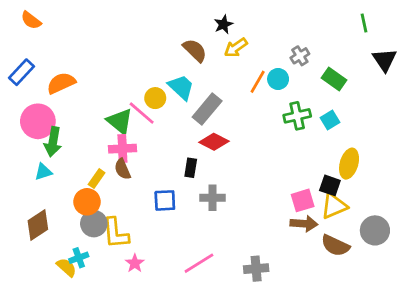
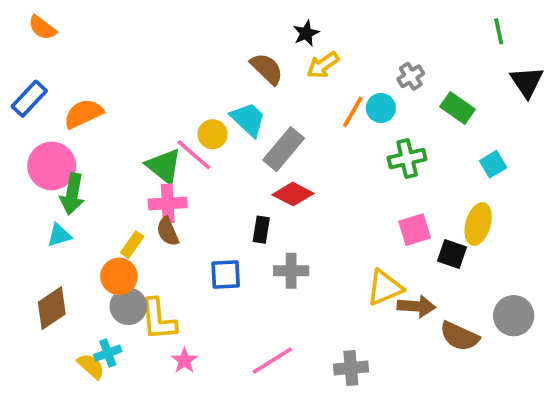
cyan square: (330, 120) -> (493, 164), moved
pink square: (303, 200) -> (415, 230), moved
yellow triangle: (334, 206) -> (385, 288), moved

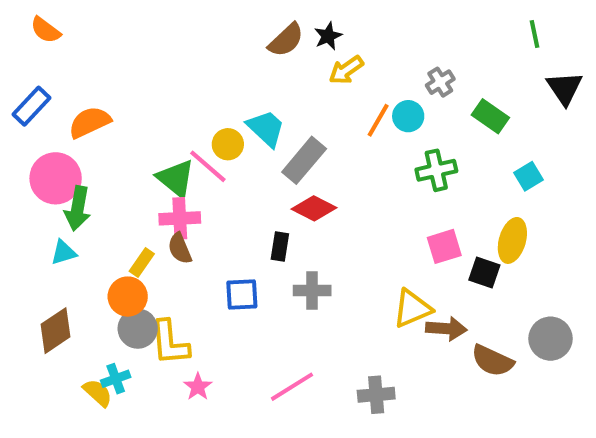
brown semicircle: (267, 69) -> (286, 40), moved, turned 93

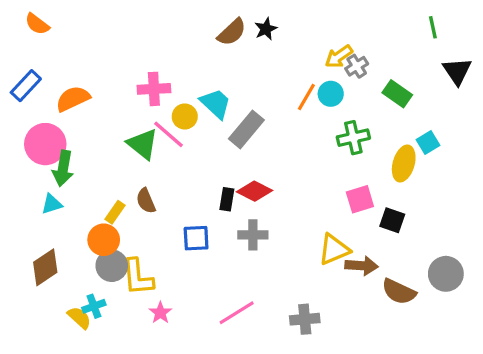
yellow arrow: (346, 70) -> (339, 56), moved
red diamond: (314, 208) -> (254, 191), moved
pink cross: (180, 218) -> (154, 89), moved
yellow ellipse: (512, 240) -> (404, 164), moved

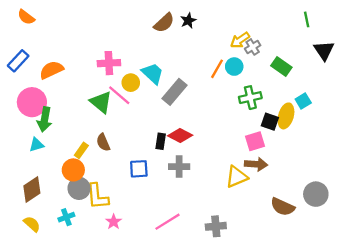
black square: (392, 220) -> (270, 122), moved
brown arrow: (362, 266) -> (256, 164), moved
yellow semicircle: (79, 318) -> (32, 224), moved

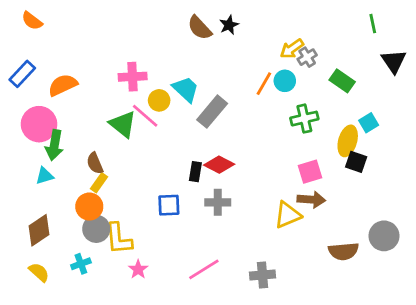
brown semicircle: (164, 23) -> (200, 28), turned 90
black square: (270, 122) -> (356, 162), moved
brown semicircle: (103, 142) -> (95, 163), moved
brown semicircle: (283, 207) -> (343, 251), turned -30

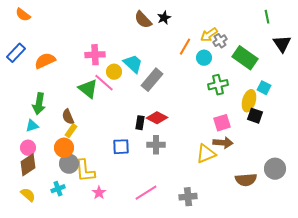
green rectangle: (342, 81) -> (245, 58), size x1.4
orange line: (264, 84) -> (185, 47), moved
cyan square: (369, 123) -> (264, 88), turned -32
pink circle: (39, 124) -> (28, 148), moved, size x0.6

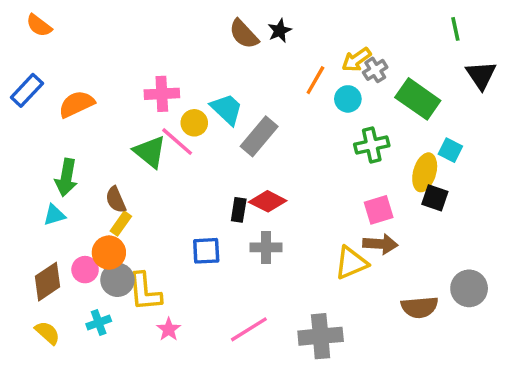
pink circle: (28, 148) -> (85, 270), moved
gray cross: (188, 197) -> (321, 336), size x1.4

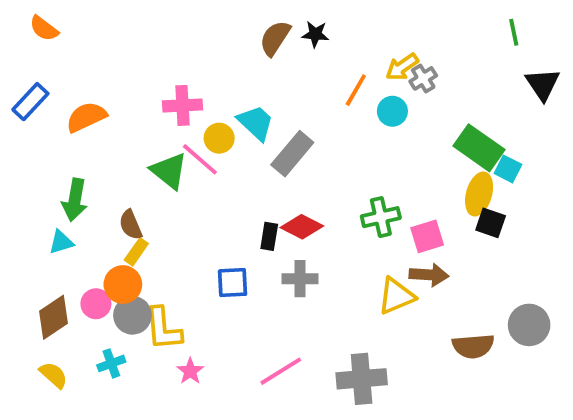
black star: (280, 31) -> (315, 34), turned 30
brown semicircle: (244, 34) -> (275, 38), turned 76
green rectangle: (418, 99) -> (479, 148), moved
green cross: (372, 145) -> (381, 217), moved

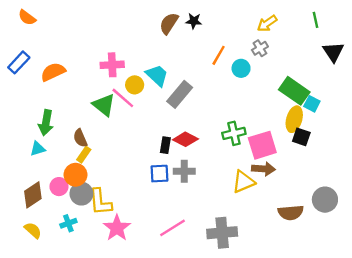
yellow arrow: (402, 67) -> (267, 23), moved
pink square: (427, 236) -> (262, 145), size x1.4
blue square: (233, 283) -> (159, 174), moved
pink star: (190, 371) -> (117, 228), size x1.6

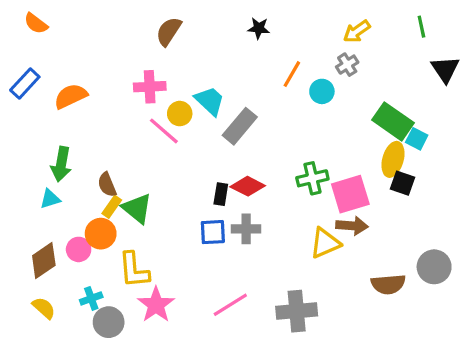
brown semicircle: (169, 23) -> (169, 31), moved
green triangle: (104, 105) -> (137, 208), moved
gray circle: (81, 194) -> (109, 322), moved

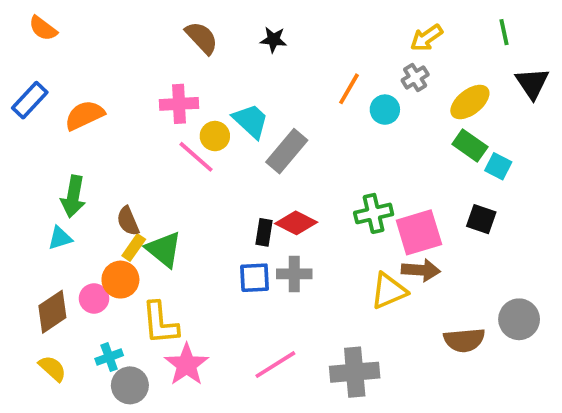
black star: (259, 28) -> (273, 40), moved
brown semicircle: (169, 31) -> (202, 38), turned 104
green rectangle: (393, 121) -> (470, 145), size x0.7
yellow ellipse: (393, 159) -> (470, 102), moved, turned 36

